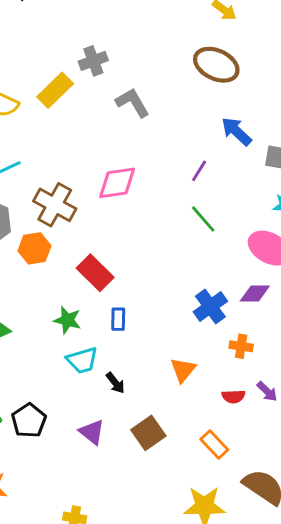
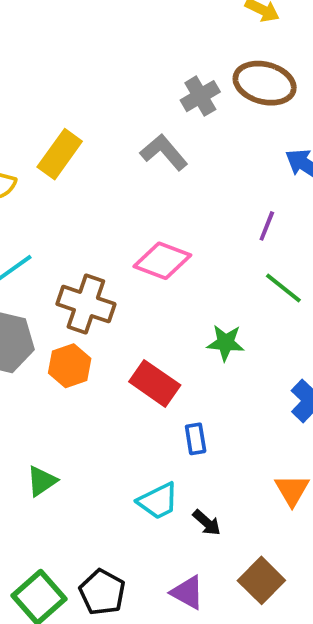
gray cross: (93, 61) -> (200, 96), moved
pink diamond: (117, 183) -> (162, 261), turned 39
green star: (67, 320) -> (226, 343), moved

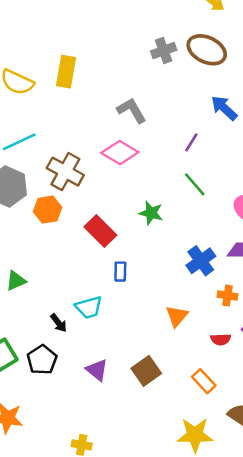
gray L-shape: (164, 152) -> (132, 110), moved
yellow rectangle: (60, 154) -> (66, 72), turned -36
black arrow: (207, 523) -> (59, 323), moved

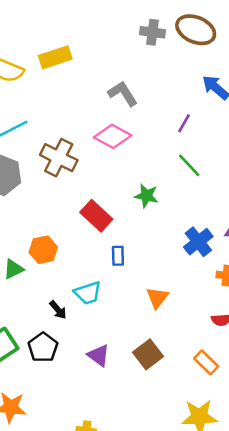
gray cross: (164, 51) -> (153, 32), turned 30
yellow rectangle: (66, 72) -> (55, 57), turned 64
orange hexagon: (47, 210) -> (43, 250), moved
orange triangle: (177, 316) -> (157, 298), moved

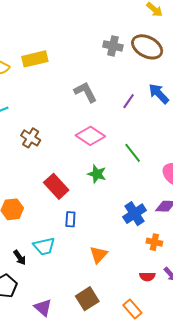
purple line: (184, 123) -> (129, 101), moved
pink diamond: (113, 136) -> (90, 136), moved
brown cross: (59, 158) -> (31, 138), size x0.7
purple triangle: (99, 355) -> (43, 308), moved

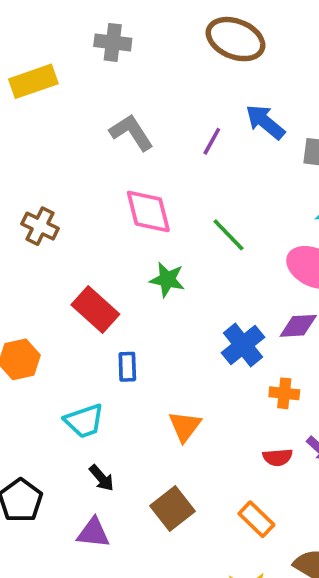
gray cross: (113, 46) -> (113, 42), moved
pink diamond: (90, 136) -> (148, 212), turned 48
black arrow: (20, 257) -> (102, 478), moved
purple triangle: (43, 308) -> (93, 533), turned -30

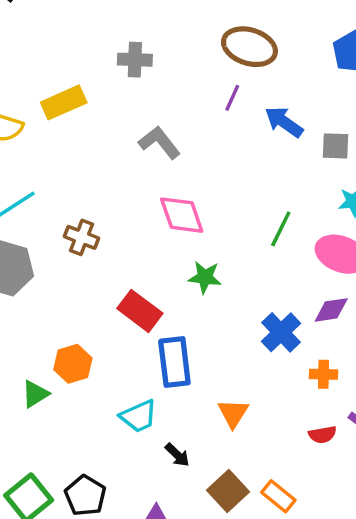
purple line: (212, 141) -> (232, 98), moved
green line: (228, 235) -> (281, 229), moved, turned 75
blue rectangle: (127, 367) -> (174, 362), size x1.8
black arrow: (102, 478) -> (177, 455), moved
orange rectangle: (256, 519) -> (278, 496), moved

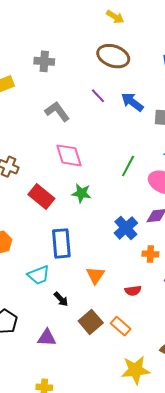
purple line: (232, 98) -> (98, 96), moved, turned -70
red rectangle: (140, 311) -> (41, 197), moved
red semicircle: (322, 435) -> (133, 291), moved

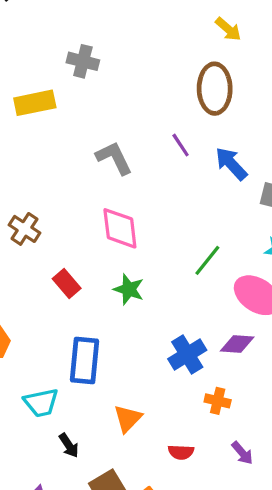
brown ellipse: (113, 56) -> (215, 89), turned 60
gray cross: (44, 61) -> (83, 61), moved
red rectangle: (41, 197) -> (67, 284), size x0.7

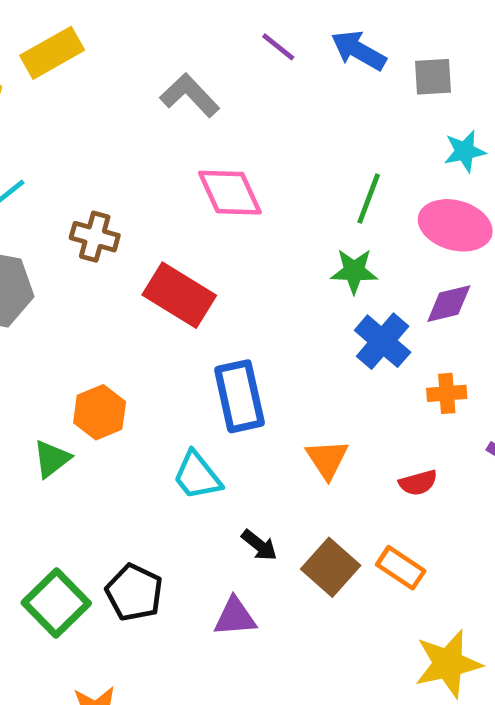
red rectangle: (67, 284) -> (179, 295), size x1.6
green star: (129, 289) -> (354, 271), moved
cyan trapezoid: (41, 403) -> (197, 476), turned 81
black arrow: (69, 445) -> (259, 545), moved

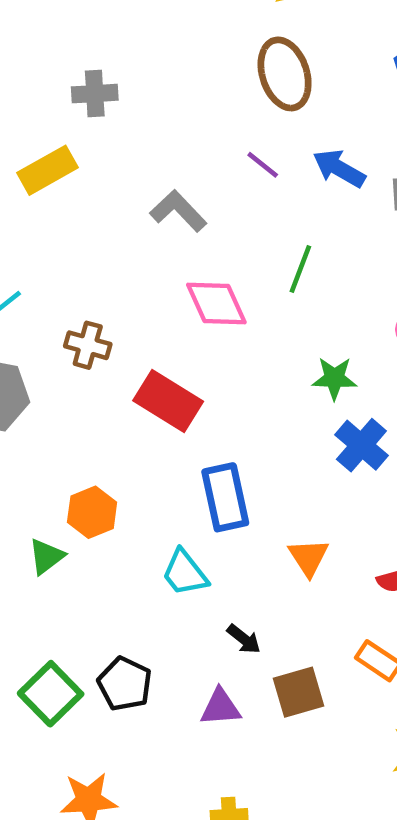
green line: (369, 199) -> (300, 269), moved
brown square: (331, 567) -> (298, 692), moved, turned 32

